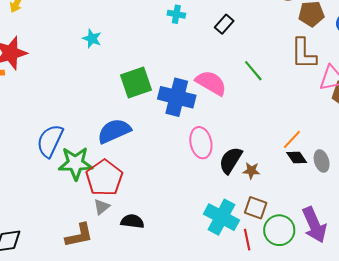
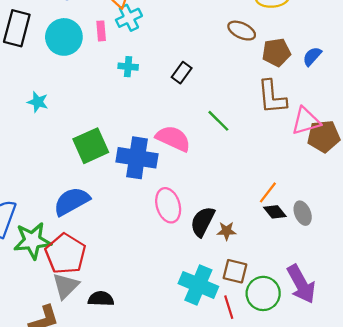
gray triangle: (102, 207) -> (66, 286), size x1.5

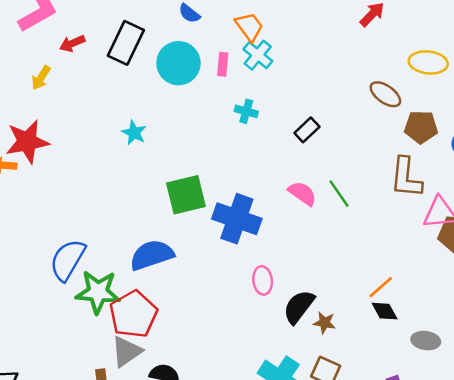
cyan cross: (129, 18) -> (258, 55), turned -35
pink semicircle: (173, 139) -> (302, 193), moved, size x0.7
pink ellipse: (168, 205) -> (263, 280), size x0.7
gray ellipse: (303, 213) -> (426, 341), moved, turned -70

